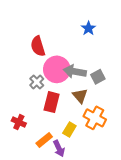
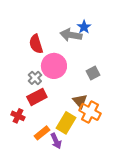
gray arrow: (75, 72) -> (71, 35), moved
brown triangle: (80, 96) -> (80, 101), moved
red rectangle: (52, 102) -> (37, 97), moved, turned 48
yellow rectangle: (69, 129) -> (66, 123), size x1.5

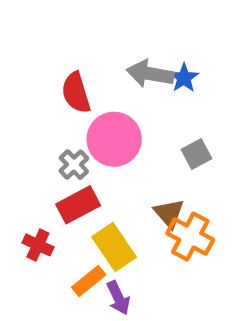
blue star: (84, 27) -> (184, 78), moved
yellow rectangle: (66, 123) -> (114, 247), moved, turned -65

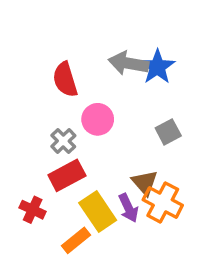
blue star: (184, 78) -> (157, 67), size x1.4
pink circle: (114, 139) -> (98, 119), size x0.7
purple arrow: (118, 298) -> (128, 208), moved

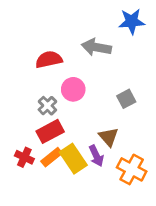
blue star: (157, 67) -> (132, 21), moved, turned 30
red semicircle: (65, 80) -> (49, 59), turned 95
orange cross: (163, 202) -> (132, 169), moved
orange rectangle: (76, 240) -> (52, 157), moved

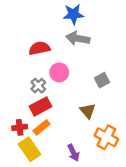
blue star: (132, 21) -> (73, 14), moved
purple arrow: (96, 156) -> (73, 153), moved
red cross: (24, 157) -> (20, 127), turned -32
yellow rectangle: (73, 159) -> (29, 149), moved

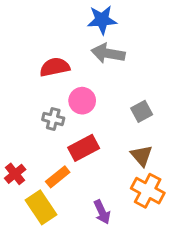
gray cross: (38, 86) -> (53, 119), turned -32
red rectangle: (40, 106) -> (84, 148), moved
brown triangle: (88, 111) -> (142, 156), moved
red cross: (20, 127) -> (15, 174), moved, turned -32

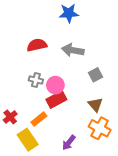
gray arrow: (108, 53) -> (73, 50), moved
pink circle: (82, 101) -> (55, 85), moved
purple arrow: (102, 212) -> (69, 143), turned 63

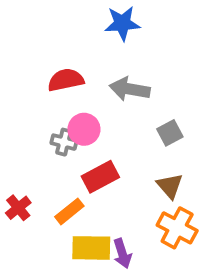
pink circle: (55, 85) -> (84, 129), moved
yellow rectangle: (28, 140) -> (91, 248), moved, turned -55
purple arrow: (69, 143) -> (122, 253), turned -56

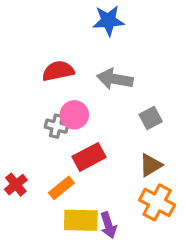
brown triangle: (170, 186) -> (151, 165), turned 40

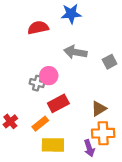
red semicircle: (58, 71) -> (38, 28), moved
gray square: (151, 118) -> (110, 62), moved
orange cross: (157, 202) -> (103, 133), turned -30
purple arrow: (108, 225) -> (89, 148), moved

